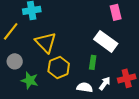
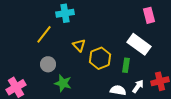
yellow triangle: (46, 42) -> (79, 45), size x0.6
yellow hexagon: (59, 67) -> (100, 58), moved

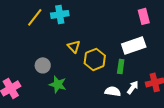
yellow line: (44, 34) -> (35, 17), moved
white rectangle: (139, 44) -> (134, 45), turned -55

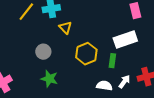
yellow triangle: (74, 46) -> (65, 28), moved
gray circle: (43, 65) -> (43, 52), moved

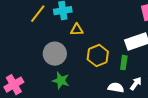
yellow triangle: (65, 28) -> (77, 30), turned -48
gray circle: (43, 52) -> (55, 54), size x1.5

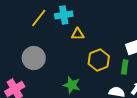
gray circle: (55, 54) -> (34, 58), moved
green star: (61, 81) -> (72, 85), moved

